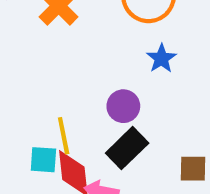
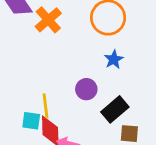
black rectangle: (127, 148) -> (115, 109), moved

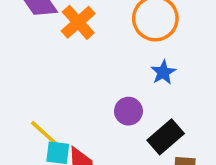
yellow line: (46, 106) -> (44, 133), moved, turned -40

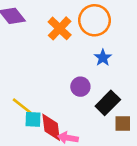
orange cross: (78, 22) -> (60, 28), moved

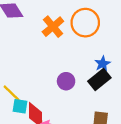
blue star: (103, 58) -> (103, 64), moved
black rectangle: (108, 103) -> (99, 80), moved

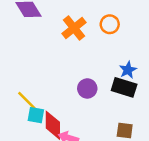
orange circle: (85, 23) -> (110, 24), size x0.6
black rectangle: (99, 80) -> (124, 87), turned 55

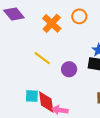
yellow line: (27, 101) -> (42, 58), moved

